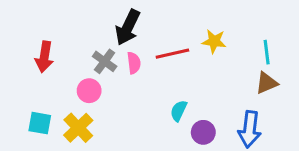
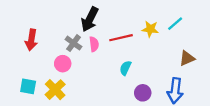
cyan line: (267, 52) -> (175, 24), moved, turned 56
cyan semicircle: (179, 111) -> (125, 68), moved

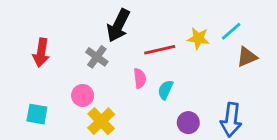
pink semicircle: (94, 44) -> (140, 78), moved
brown triangle: (187, 58) -> (247, 57), moved
pink circle: (63, 64) -> (83, 95), moved
yellow cross: (55, 90) -> (101, 121), moved

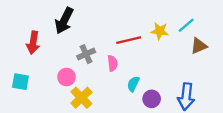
black arrow: (118, 26) -> (64, 21), moved
gray cross: (97, 57) -> (86, 54), moved, turned 30
cyan semicircle: (165, 90) -> (133, 84), moved
cyan square: (37, 114) -> (20, 82), moved

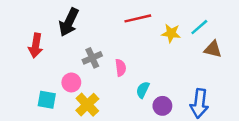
red line: (129, 40) -> (138, 18), moved
brown triangle: (199, 46) -> (213, 49), turned 36
cyan square: (20, 82) -> (47, 100), moved

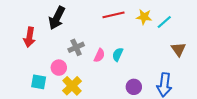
yellow star: (171, 33) -> (144, 17), moved
brown triangle: (213, 49) -> (178, 49), moved, turned 42
pink semicircle: (121, 68) -> (99, 55), turned 32
cyan semicircle: (143, 90) -> (118, 54), moved

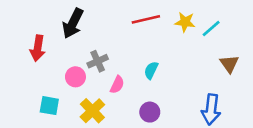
pink semicircle: (99, 55) -> (117, 85), moved
pink circle: (59, 68) -> (75, 77), moved
purple circle: (134, 87) -> (150, 112), moved

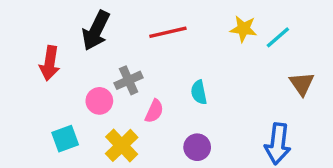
red line: (146, 19) -> (168, 32), moved
cyan semicircle: (151, 70) -> (199, 92), turned -36
cyan square: (49, 106) -> (65, 139), turned -30

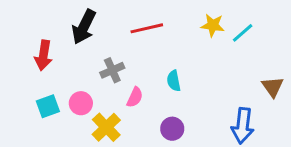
brown triangle: (302, 84) -> (273, 87), moved
pink circle: (99, 101) -> (81, 103), moved
cyan square: (65, 139) -> (48, 106), moved

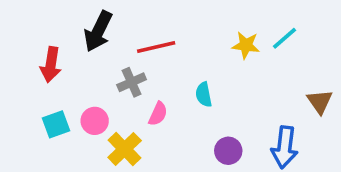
yellow star: (213, 25) -> (246, 45), moved
red line: (147, 28) -> (156, 47), moved
purple circle: (172, 129) -> (228, 151), moved

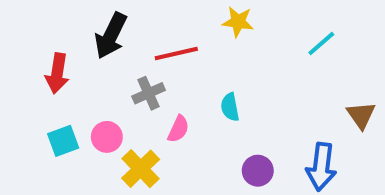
yellow star: (246, 45) -> (238, 22), moved

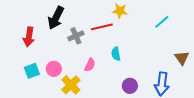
red line: (176, 53) -> (102, 27), moved
gray cross: (149, 93) -> (76, 36), moved

